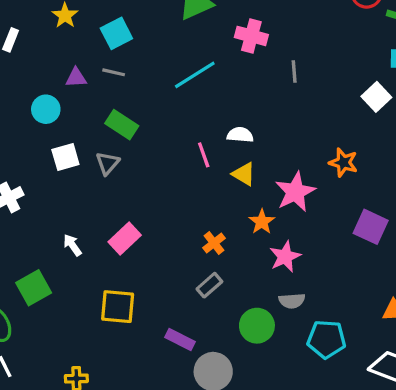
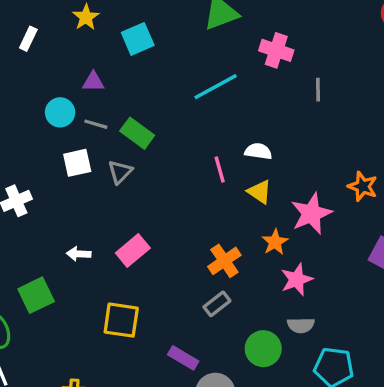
gray line: (114, 72) -> (96, 124), moved
orange cross: (214, 243) -> (224, 261), size x1.4
white arrow: (72, 245) -> (79, 254), turned -55

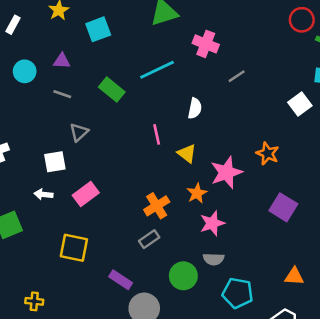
gray line: (318, 90) -> (237, 76), turned 54
cyan circle: (60, 112) -> (25, 71), moved
green rectangle: (137, 133) -> (112, 89), moved
white semicircle: (258, 151) -> (195, 108), moved, turned 90
white square: (77, 163) -> (55, 162), moved

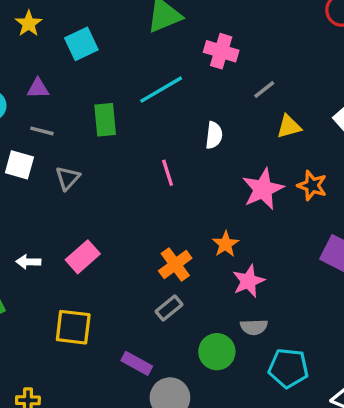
green rectangle: (112, 89) -> (105, 120), turned 50
yellow triangle: (187, 153) -> (289, 127), moved, turned -48
white square: (55, 162) -> (19, 165), moved, turned 30
pink star: (226, 172) -> (263, 189), moved

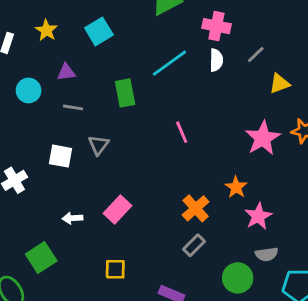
yellow star: (29, 24) -> (46, 30), moved
white semicircle: (214, 135) -> (216, 60), moved
white square: (19, 165) -> (60, 156), moved
yellow square: (73, 327) -> (115, 269), size x0.7

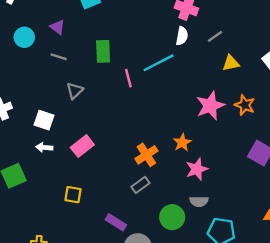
cyan line: (169, 63) -> (159, 63), moved
purple triangle: (66, 72) -> (57, 27), turned 35
pink line: (182, 132) -> (128, 78), moved
white square: (60, 156) -> (44, 120), moved

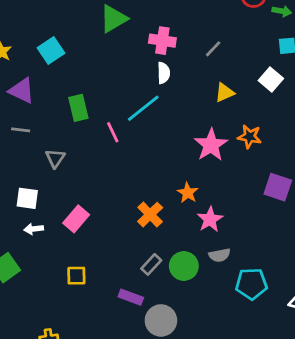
purple triangle: (57, 27) -> (22, 91), size x1.5
gray line: (215, 36) -> (213, 49), moved
gray line: (59, 57) -> (21, 130), moved
gray rectangle: (140, 185) -> (151, 264), moved
green circle: (172, 217) -> (184, 266), moved

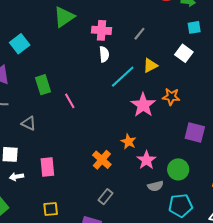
cyan line: (143, 108) -> (123, 77), moved
gray triangle: (55, 158) -> (29, 123), turned -35
pink rectangle: (76, 219) -> (47, 167), turned -42
green circle: (184, 266) -> (178, 169), moved

